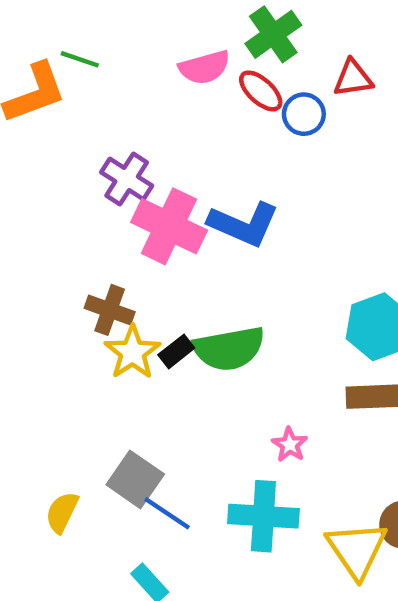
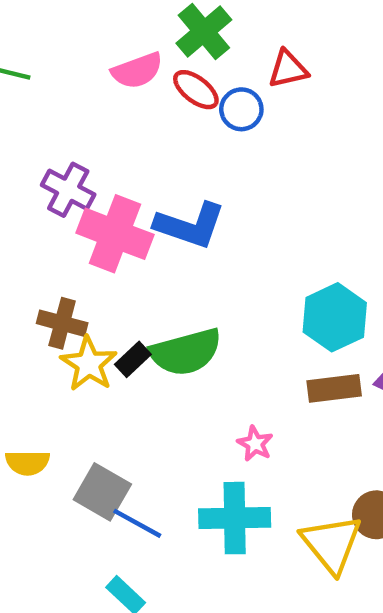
yellow semicircle: (62, 512) -> (27, 463), moved, turned -111

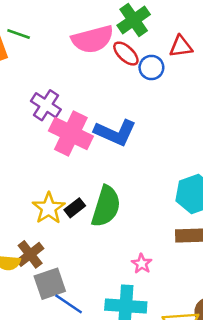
pink semicircle: (137, 71) -> (93, 39), size x1.4
brown cross: (62, 323) -> (30, 254), moved, turned 32
green semicircle: (186, 352) -> (106, 206), turned -63
gray square: (102, 492) -> (50, 284), turned 36

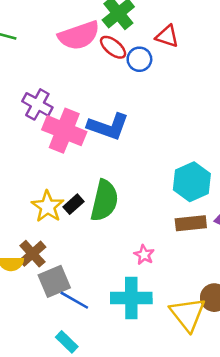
red triangle: (181, 46) -> (167, 36), turned 30

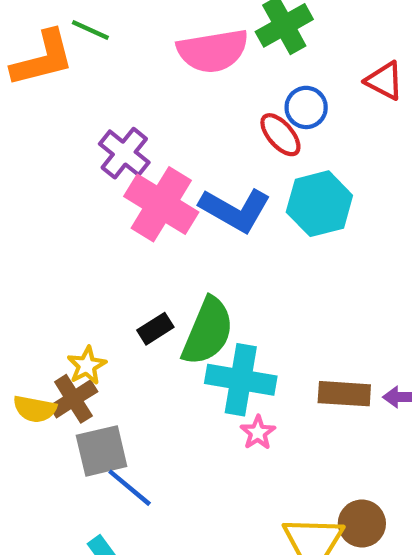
red triangle: (167, 36) -> (384, 81), moved
red ellipse: (113, 47) -> (280, 135), moved
cyan hexagon: (192, 182) -> (319, 204), moved
yellow star: (48, 206) -> (87, 366), moved, size x0.7
cyan cross: (131, 298) -> (241, 380), moved

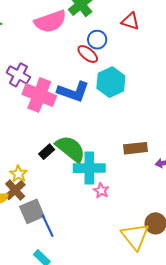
green semicircle: (208, 331) -> (71, 149), turned -64
brown rectangle: (344, 394) -> (136, 148), moved
blue line: (130, 488) -> (48, 226), turned 35

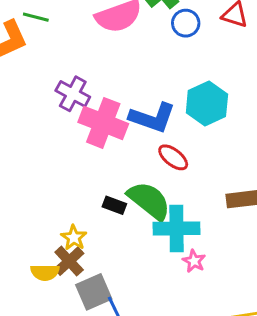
blue circle: (97, 40) -> (186, 23), moved
red ellipse: (88, 54) -> (173, 157), moved
black rectangle: (47, 152) -> (114, 205), turned 63

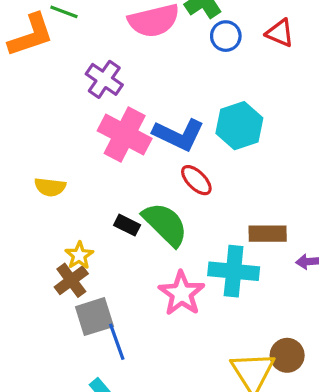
purple cross: (73, 94) -> (104, 79), moved
cyan cross: (176, 228) -> (234, 271), moved
pink star: (194, 261) -> (182, 293), moved, size x1.8
yellow semicircle: (45, 272) -> (50, 187), moved

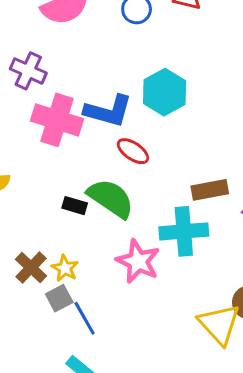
yellow star: (79, 255) -> (65, 268), moved
gray square: (94, 317) -> (59, 298), size x0.7

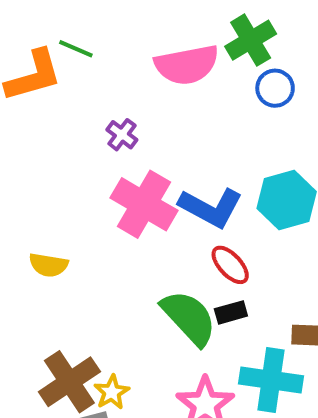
purple cross: (28, 71) -> (122, 135), size x0.7
black rectangle: (75, 206) -> (231, 312), moved, turned -45
brown cross: (31, 268) -> (69, 382), size x1.4

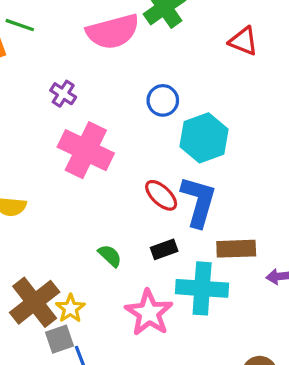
blue circle: (275, 88) -> (163, 100), moved
blue L-shape: (211, 208) -> (199, 202), moved, turned -98
black rectangle: (231, 312) -> (164, 249), moved
green semicircle: (189, 318) -> (110, 256), moved, size x0.5

